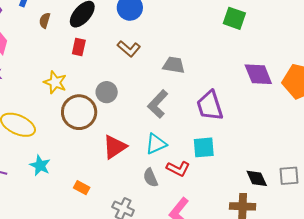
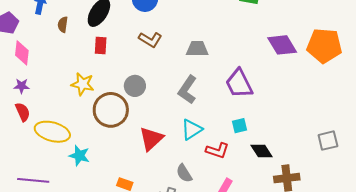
cyan square: (204, 147) -> (239, 126), size x0.7
cyan star: (40, 165) -> (79, 156), moved
gray semicircle: (150, 178) -> (184, 173), moved
black diamond: (257, 178) -> (262, 151), moved

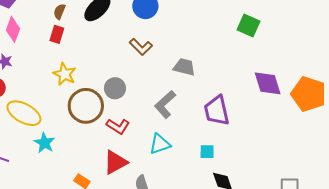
red rectangle: (101, 46) -> (57, 34), moved
red triangle: (151, 139) -> (115, 162), moved
red L-shape: (217, 150) -> (118, 126), moved

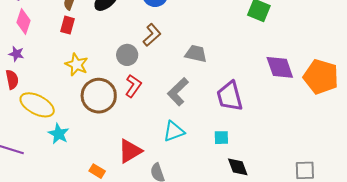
brown L-shape: (141, 47) -> (152, 35), turned -85
gray circle: (115, 88) -> (127, 55), moved
red L-shape: (118, 126) -> (133, 86), moved, turned -85

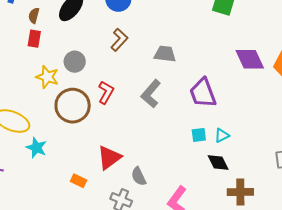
gray circle: (127, 55) -> (75, 62), moved
cyan triangle: (174, 131) -> (222, 135), moved, size x0.7

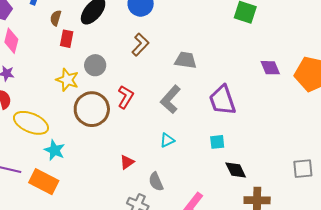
red rectangle: (34, 39) -> (67, 39), moved
purple diamond: (250, 59) -> (270, 68), size x0.7
cyan triangle: (222, 135) -> (167, 140), moved
red triangle: (109, 158) -> (127, 162), size x0.6
orange rectangle: (79, 181) -> (44, 182), moved, size x1.8

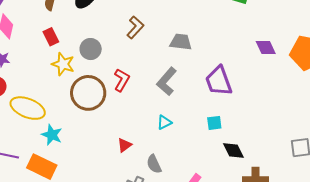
red rectangle: (67, 39) -> (51, 37), moved, turned -36

